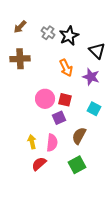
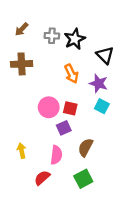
gray cross: (48, 33) -> (52, 36), turned -32
cyan square: (94, 109) -> (102, 106), moved
yellow arrow: (32, 142) -> (22, 151), moved

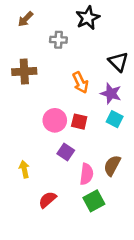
brown arrow: (22, 29) -> (26, 19), moved
black star: (75, 39) -> (88, 18), moved
purple square: (64, 128) -> (66, 152), moved, turned -32
brown semicircle: (86, 147) -> (112, 165), moved
pink semicircle: (56, 155) -> (87, 174), moved

